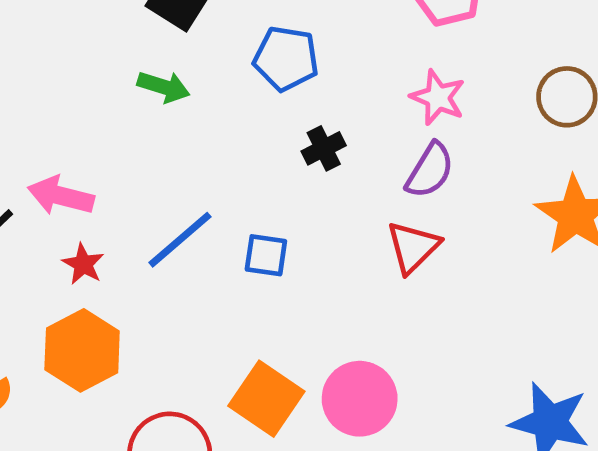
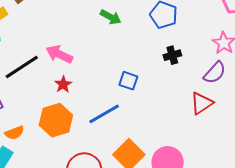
blue line: (180, 240) -> (104, 114), moved
blue square: (266, 255) -> (128, 81), moved

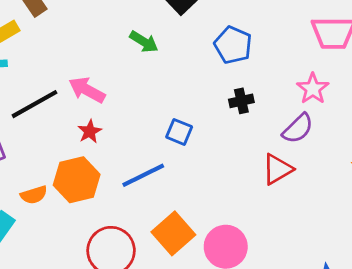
green arrow: (111, 17) -> (144, 42), moved
orange semicircle: (14, 133) -> (34, 195), moved

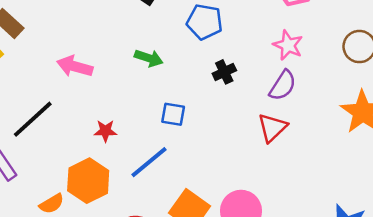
green arrow: (144, 42) -> (149, 58), moved
pink arrow: (87, 90) -> (75, 66), moved
red star: (90, 131) -> (105, 131), moved, turned -30

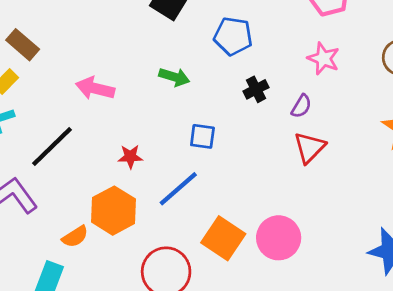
purple semicircle: (283, 85) -> (301, 106), moved, size x0.7

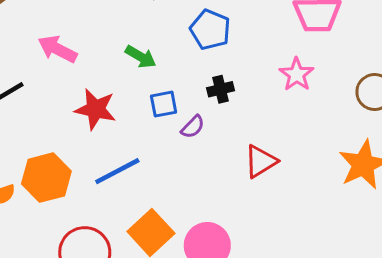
purple semicircle: (301, 106) -> (193, 127), moved
blue square: (202, 136) -> (164, 104), moved, turned -32
red star: (130, 157) -> (96, 109), moved, size x1.6

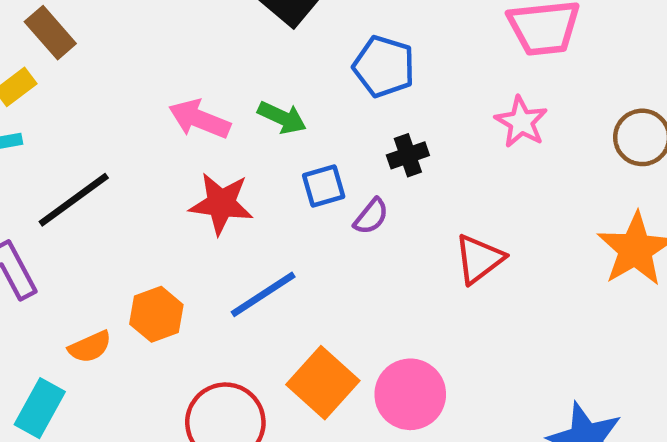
pink arrow: (57, 49) -> (199, 119), moved
orange hexagon: (46, 178) -> (156, 314), size x0.7

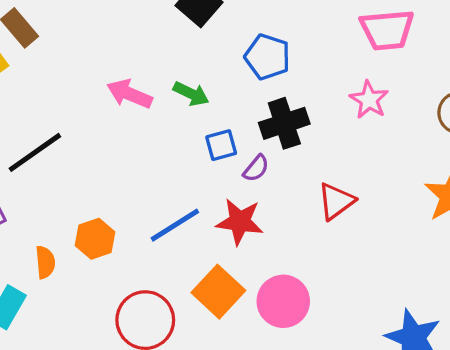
black cross: (408, 155) -> (284, 123), size x1.6
red star: (221, 204) -> (240, 222), moved
orange semicircle: (90, 347) -> (45, 262), turned -72

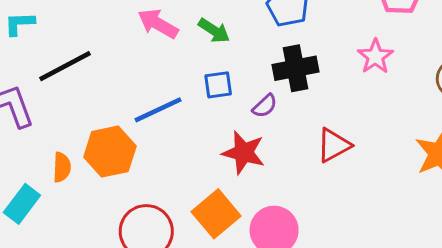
blue square: (221, 145) -> (218, 85), moved
blue line: (175, 225) -> (158, 110), moved
orange hexagon: (95, 239) -> (110, 152), size x1.4

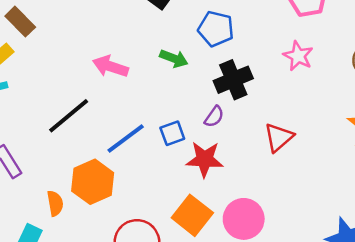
green arrow: (214, 31) -> (174, 58), moved
black line: (65, 66) -> (69, 116), moved
blue square: (218, 85) -> (172, 133), moved

